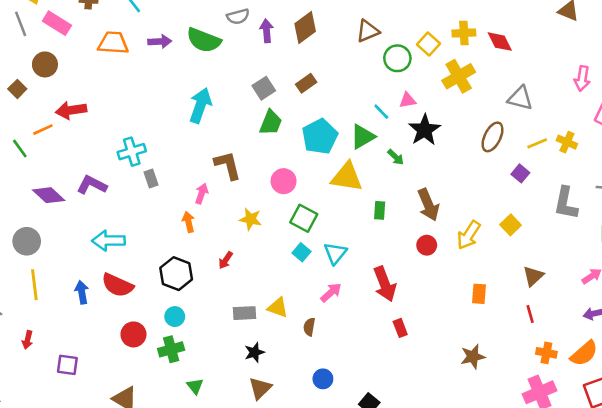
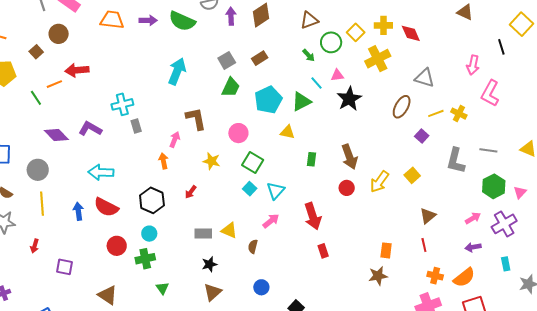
green arrow: (396, 157) -> (309, 55), moved
yellow triangle: (347, 177) -> (287, 132), size x0.6
orange rectangle: (479, 294) -> (386, 250), moved

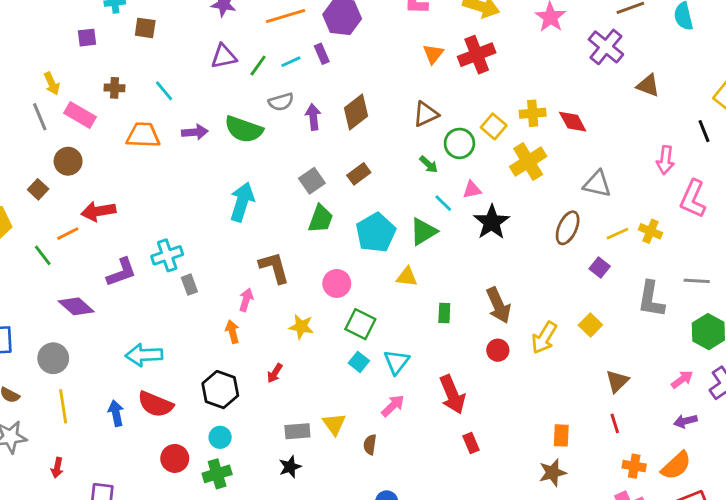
purple L-shape: (90, 129) -> (121, 272), moved, turned 135
yellow triangle: (229, 230) -> (334, 424), turned 36
black star: (209, 264) -> (290, 467), moved

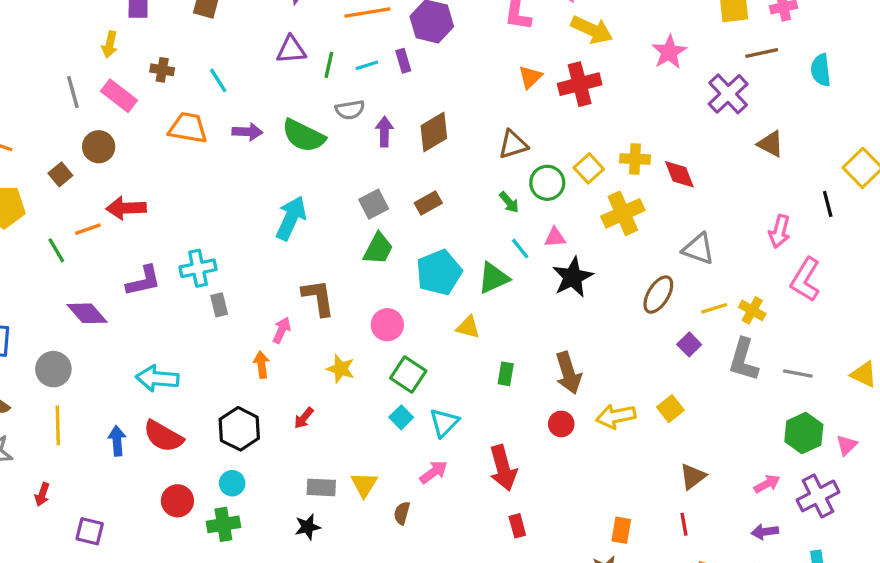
green line: (258, 65) -> (329, 65), turned -30
yellow arrow: (52, 84) -> (110, 45), moved, turned 30
gray L-shape: (651, 299) -> (743, 360), moved
yellow arrow: (544, 338) -> (616, 416), turned 40

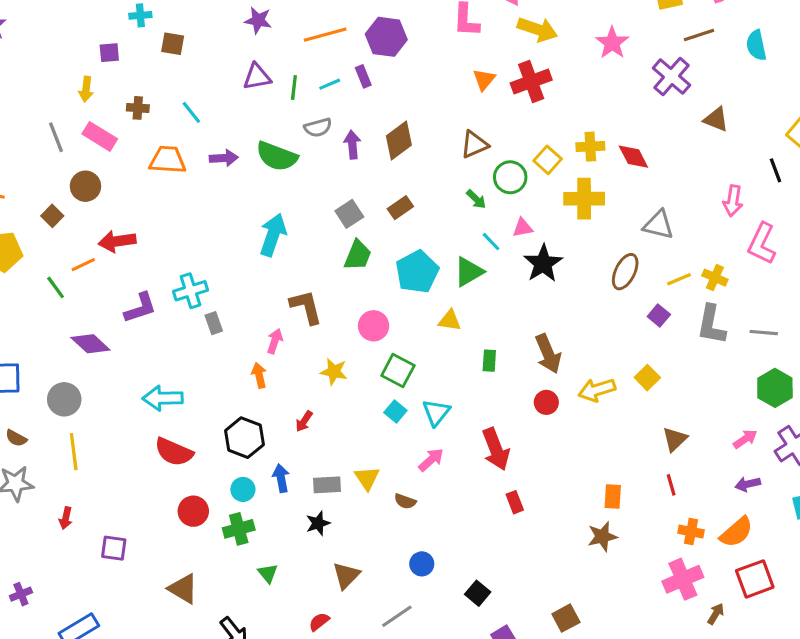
yellow cross: (623, 213) -> (584, 199), turned 30
blue arrow: (117, 441) -> (281, 478), moved
brown semicircle: (402, 513) -> (405, 501), turned -80

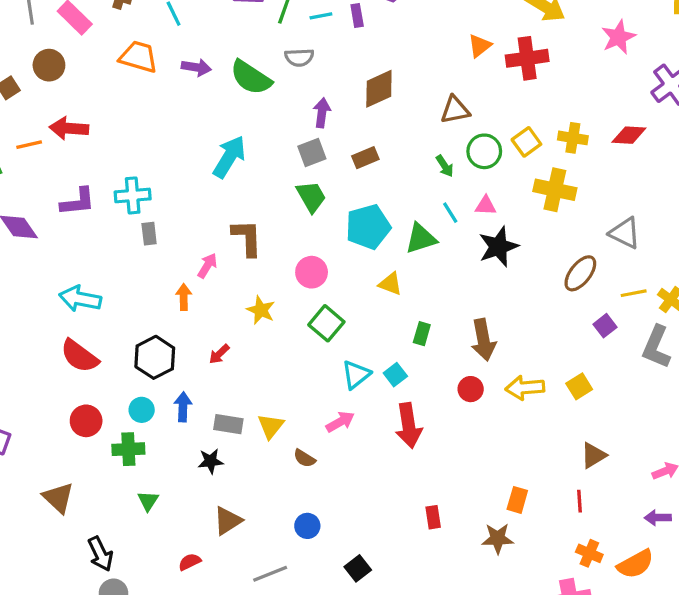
purple arrow: (352, 145) -> (322, 113), moved
red diamond: (633, 157) -> (629, 135), moved, turned -72
green trapezoid: (358, 255) -> (311, 197), turned -64
cyan square: (395, 411) -> (395, 375), moved
red rectangle: (515, 502) -> (433, 517), moved

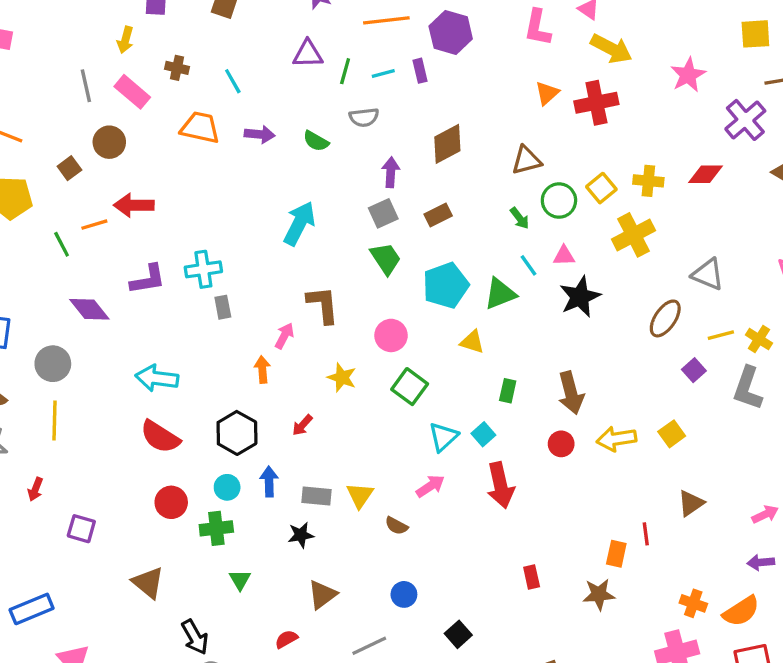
green semicircle: (251, 78) -> (316, 141), size x0.6
yellow cross: (555, 190) -> (634, 235), turned -36
red line: (579, 501) -> (646, 534), moved

